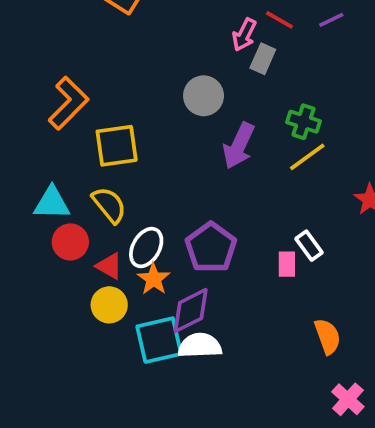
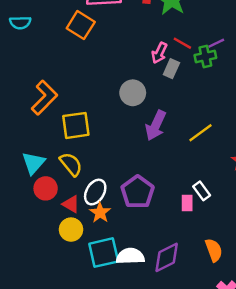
green cross: (303, 122) -> (205, 56), moved, turned -30
cyan triangle: (52, 203) -> (33, 163), turned -50
purple diamond: (191, 310) -> (167, 257), moved

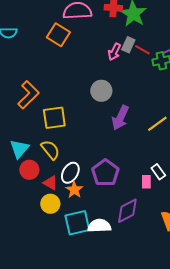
pink arrow: (159, 53) -> (114, 52), moved
gray rectangle: (171, 69) -> (128, 45), moved
purple diamond: (167, 257) -> (127, 211), moved

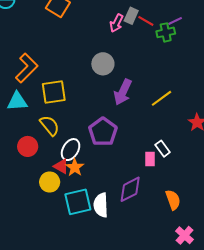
cyan triangle: (19, 149) -> (17, 101), moved, turned 45
purple pentagon: (105, 173) -> (103, 132), moved
red triangle: (50, 183) -> (61, 166), moved
white semicircle: (99, 226) -> (101, 205), turned -90

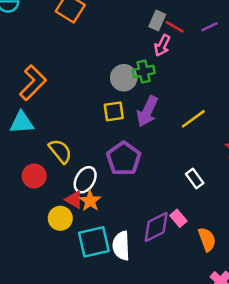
pink arrow: (117, 23) -> (162, 45), moved
green cross: (166, 32) -> (144, 72), moved
yellow square: (54, 92) -> (114, 111), moved, size x0.7
pink rectangle: (150, 159) -> (178, 218), moved, turned -40

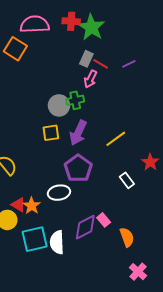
purple pentagon: (124, 159) -> (78, 168), moved
white rectangle: (195, 178) -> (127, 180), moved
white ellipse: (85, 180) -> (59, 193), moved, turned 50

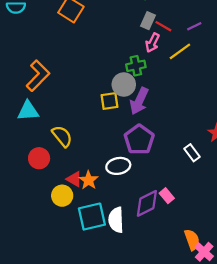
gray circle: (59, 105) -> (124, 84), moved
yellow line: (116, 139) -> (180, 51), moved
orange semicircle: (127, 237) -> (192, 240), moved

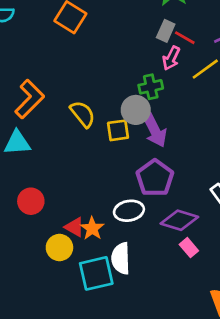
purple arrow: (139, 101) -> (155, 130), turned -52
yellow semicircle: (62, 136) -> (83, 114), moved
purple diamond: (147, 203) -> (179, 220), moved, turned 44
white semicircle: (116, 220) -> (121, 258), moved

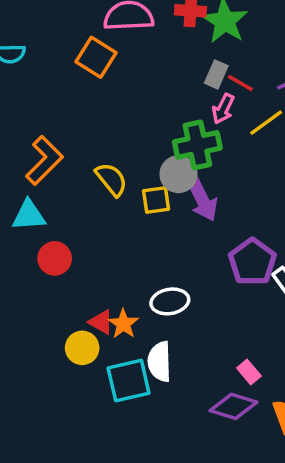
green cross: (151, 87) -> (197, 145), size x1.5
purple pentagon: (155, 178) -> (252, 262), moved
red circle: (31, 201) -> (55, 258), moved
purple diamond: (179, 220) -> (233, 406), moved
pink rectangle: (189, 248) -> (249, 372), moved

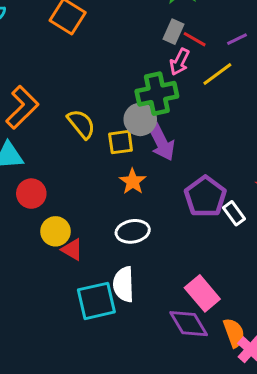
orange star: (123, 324) -> (133, 181), moved
yellow circle: (82, 348) -> (55, 231), moved
pink rectangle: (249, 372) -> (202, 293), size x1.6
purple diamond: (233, 406) -> (189, 324), turned 42

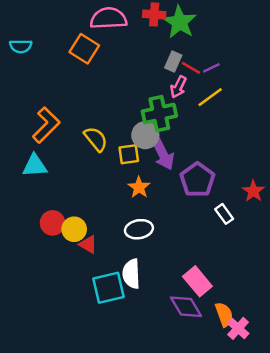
purple line: (237, 39) -> (211, 68), moved
red circle: (31, 194) -> (53, 223), moved
purple pentagon: (205, 197) -> (197, 180), moved

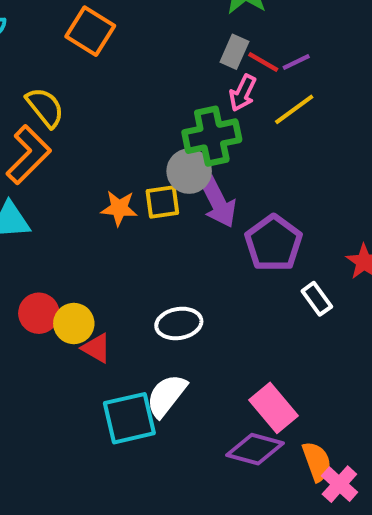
yellow semicircle: (96, 139) -> (45, 107), moved
orange star: (139, 187) -> (119, 208), moved, turned -30
white semicircle: (131, 274) -> (166, 396), turned 40
purple diamond: (186, 307) -> (255, 449), turned -44

